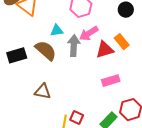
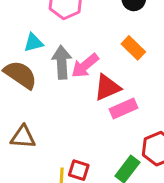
pink arrow: (89, 34) -> (85, 66), moved
red triangle: (105, 50) -> (107, 87), moved

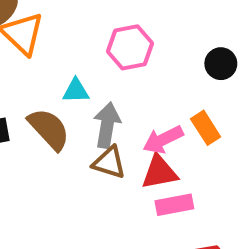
pink arrow: (85, 66) -> (163, 140), moved
brown triangle: (23, 137) -> (109, 162), moved

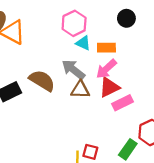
cyan triangle: (76, 91) -> (83, 43), moved, turned 42
gray arrow: (107, 125) -> (73, 70), turned -45
orange rectangle: (206, 128) -> (106, 48), moved, turned -42

